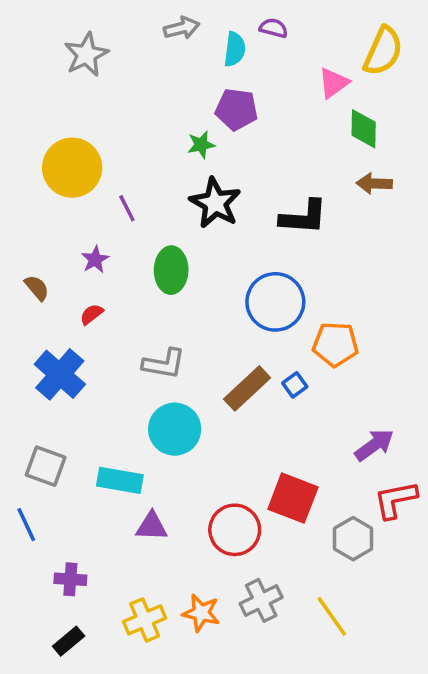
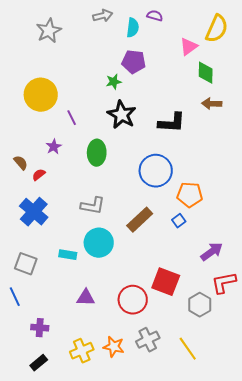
red semicircle: (92, 314) -> (39, 175), moved
blue square: (295, 385) -> (179, 221), moved
cyan rectangle: (120, 480) -> (68, 255), moved, size x0.7

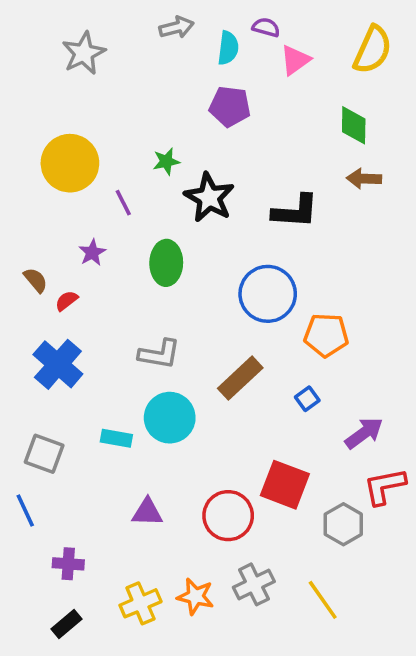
pink triangle: (189, 47) -> (295, 60), moved
green star: (114, 82) -> (166, 161), moved
blue square: (179, 221) -> (307, 399), moved

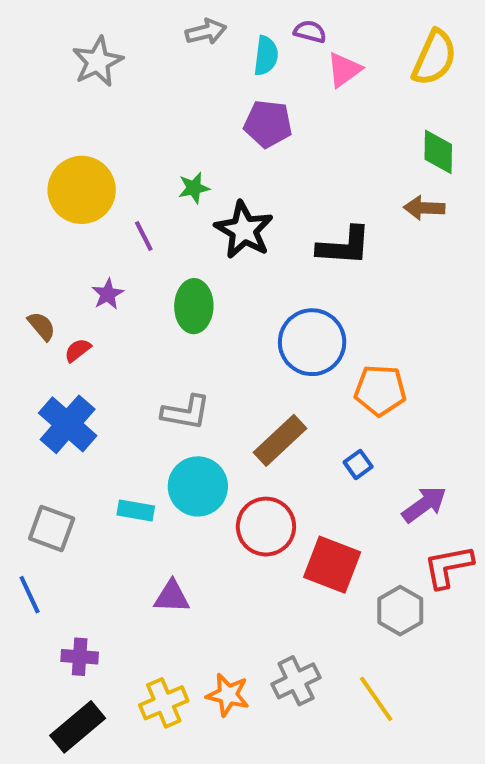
green diamond: (354, 125) -> (438, 152), moved
red circle: (228, 516) -> (266, 527), moved
black rectangle: (67, 624) -> (78, 727), size x1.5

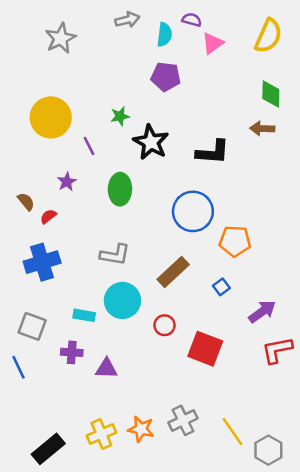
blue cross: (68, 424) -> (42, 262), turned 32
red circle: (266, 527) -> (164, 325), size x0.6
gray hexagon: (400, 611) -> (268, 450), moved
purple cross: (80, 657) -> (72, 352), moved

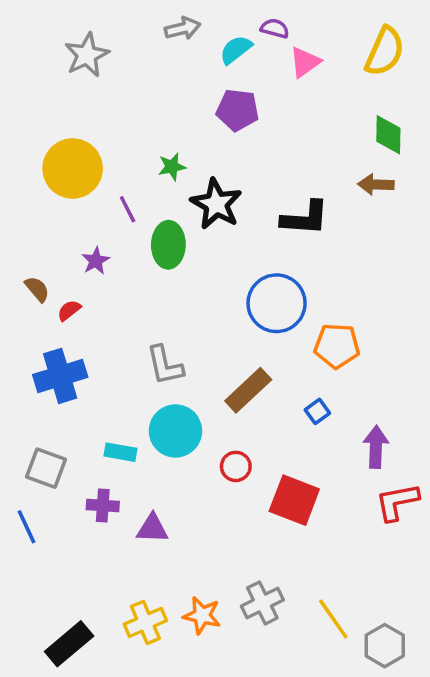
cyan semicircle: (164, 35) -> (236, 50), turned -135
green ellipse: (120, 189) -> (168, 245), moved
gray L-shape: (115, 255) -> (165, 365), turned 68
purple arrow: (262, 312) -> (376, 447), turned -52

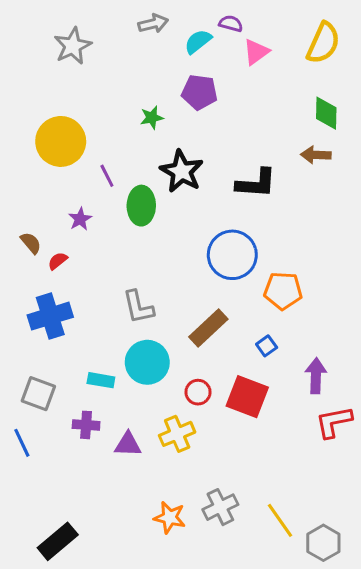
green star: (172, 167) -> (152, 118), moved
red square: (294, 500) -> (247, 397), moved
yellow cross: (145, 622) -> (177, 434), moved

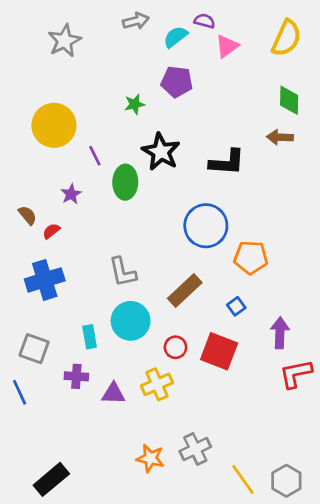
cyan rectangle: (101, 380) -> (90, 337), turned 70
yellow line: (280, 520) -> (243, 479), moved

